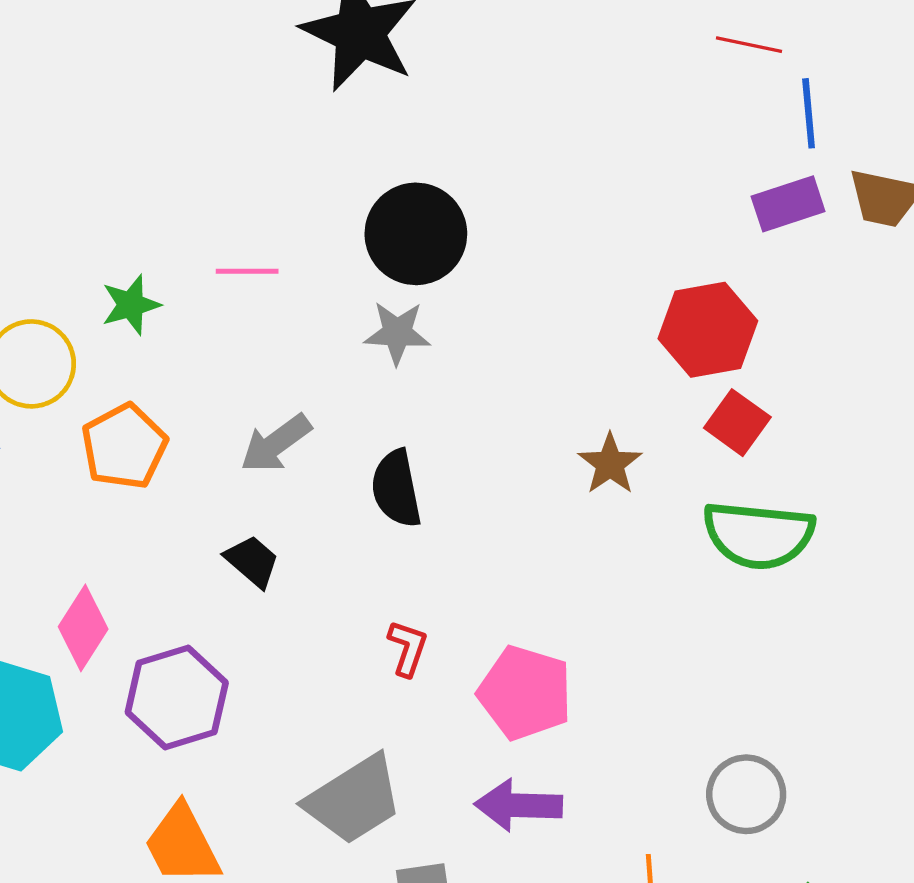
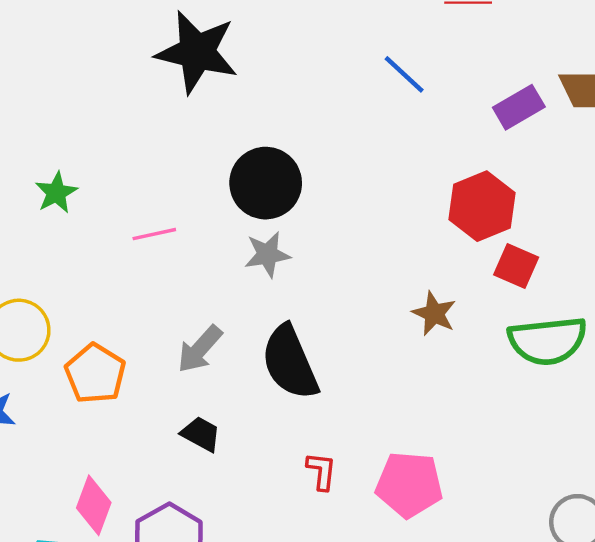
blue line: (809, 113) -> (404, 74), moved, turned -30
green star: (131, 305) -> (56, 193), moved
black semicircle: (396, 489) -> (290, 362), size x1.4

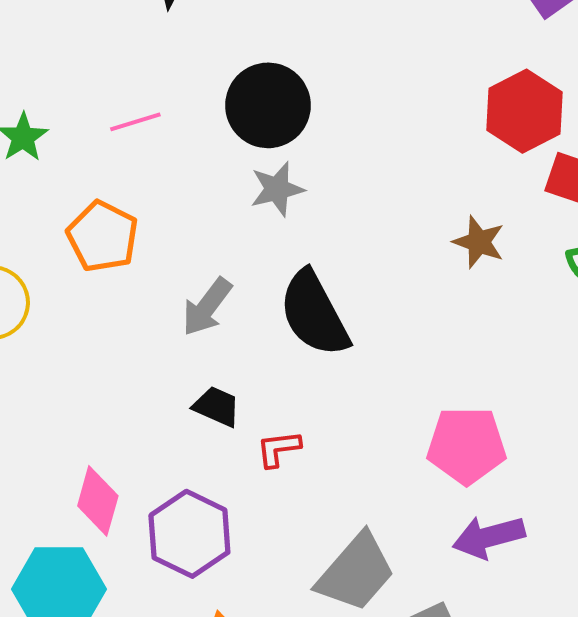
pink line: (154, 234) -> (135, 122), moved
orange pentagon: (95, 374) -> (103, 236), moved
red L-shape: (321, 471) -> (278, 449), moved, turned -99

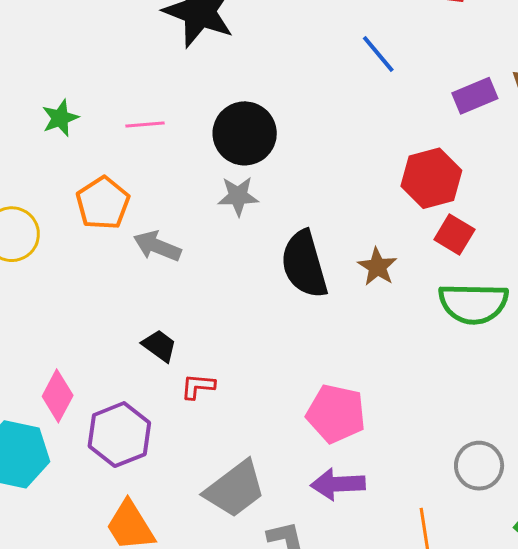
gray arrow: (207, 307) -> (157, 246), moved, turned 63
black semicircle: (314, 314) -> (304, 264), moved

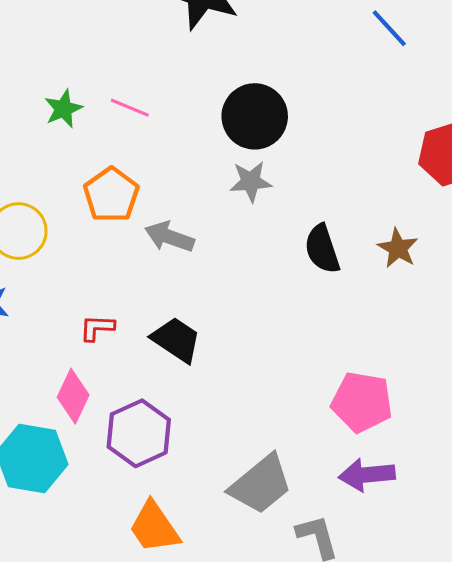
pink line: (145, 125) -> (130, 108), moved, turned 30
black semicircle: (304, 264) -> (322, 249), size x0.7
black trapezoid: (159, 346) -> (176, 340), size x1.4
red L-shape: (198, 386) -> (97, 328), moved

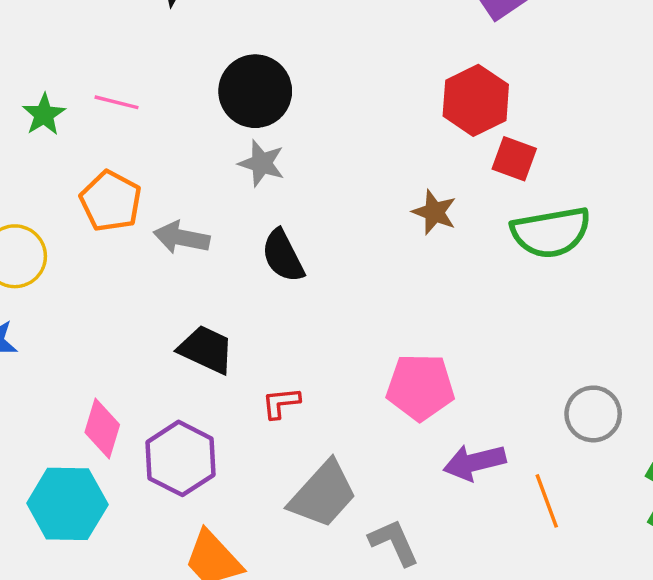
gray star: (251, 181) -> (262, 163), turned 30
black semicircle: (322, 249) -> (283, 256), moved
red L-shape: (97, 328) -> (281, 403), moved
purple arrow: (367, 475) -> (474, 462), moved

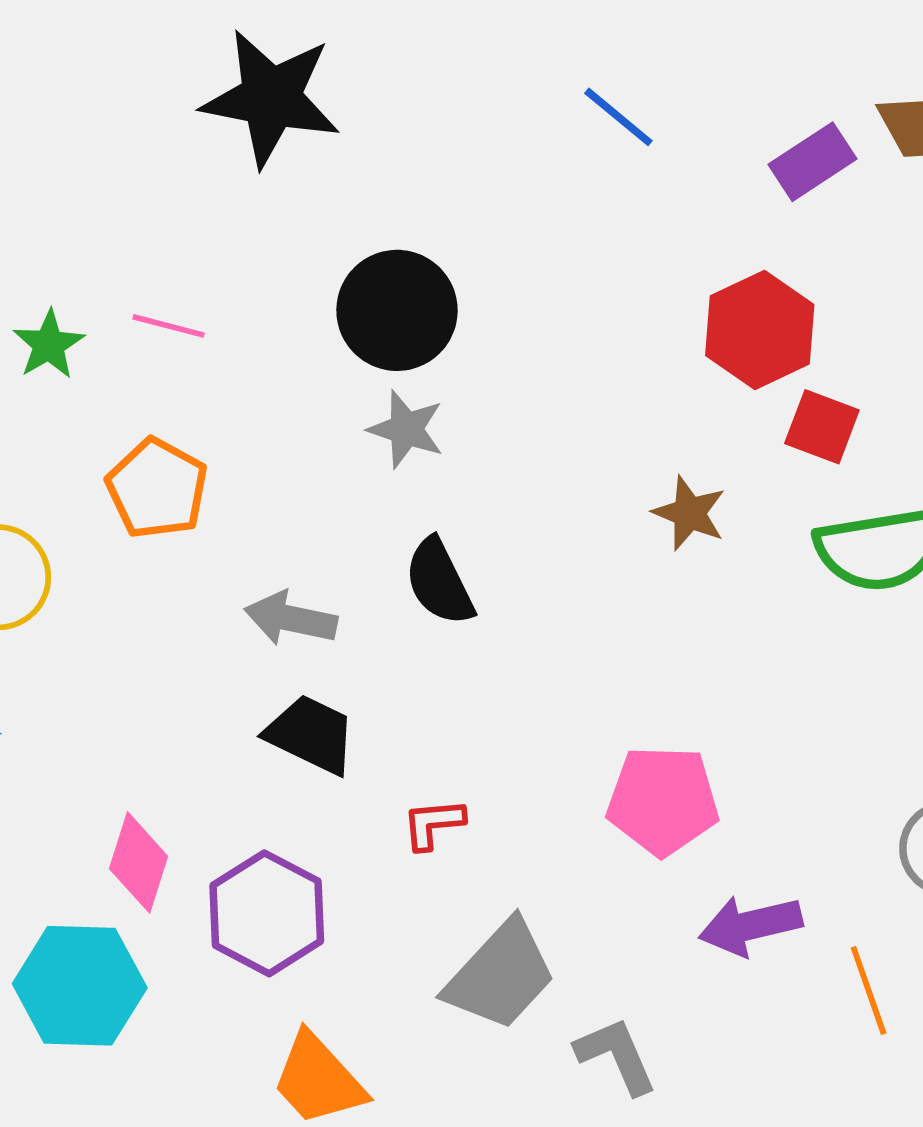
gray arrow: (182, 238) -> (291, 619), moved

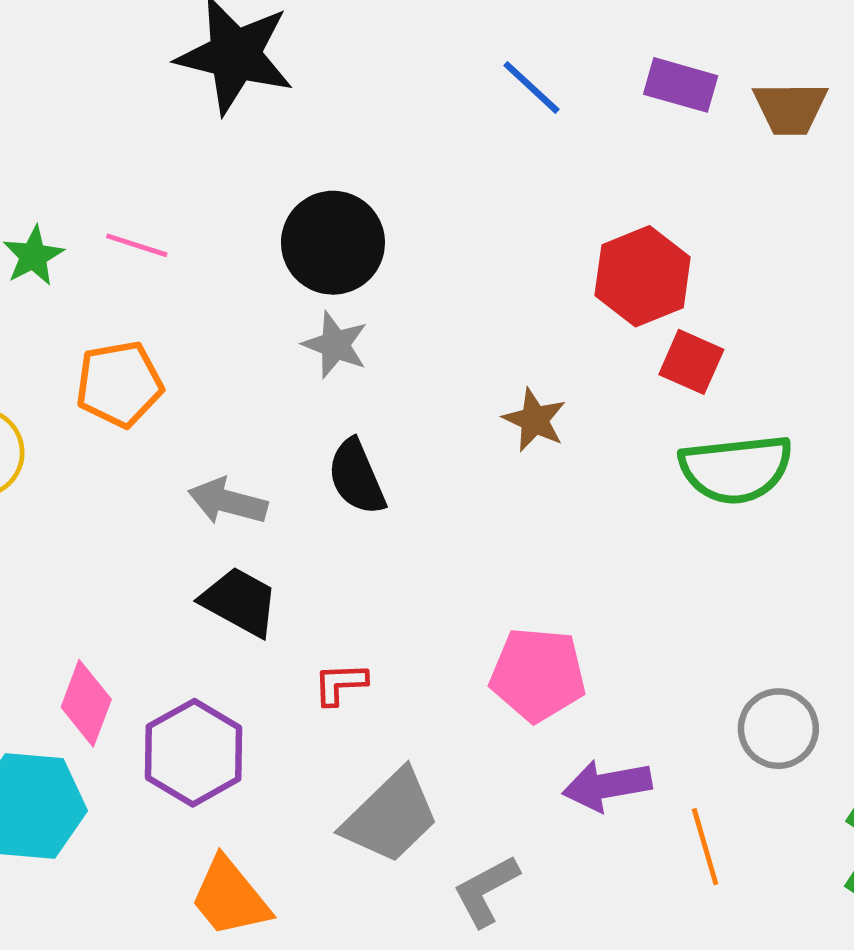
purple rectangle: (813, 162) -> (681, 85), moved, turned 46
orange pentagon: (157, 488) -> (119, 384), turned 30
brown star: (689, 513) -> (534, 420), moved
gray L-shape: (616, 1056) -> (486, 891), turned -98

